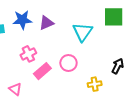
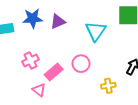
pink cross: (28, 54) -> (31, 60), moved
pink triangle: (15, 89) -> (39, 90), moved

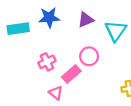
purple triangle: (58, 22) -> (86, 20), moved
pink circle: (81, 64) -> (89, 56), moved

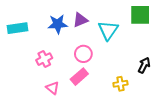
blue star: (49, 18) -> (58, 24), moved
pink rectangle: (71, 74) -> (79, 77), moved

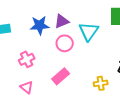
pink circle: (83, 54) -> (65, 43), moved
pink triangle: (53, 88) -> (27, 87), moved

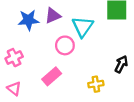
pink circle: (65, 43) -> (65, 45), moved

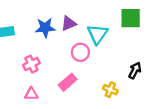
yellow cross: (96, 84) -> (110, 90), turned 32
pink triangle: (14, 89) -> (31, 94), turned -40

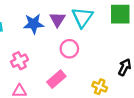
purple triangle: (69, 23) -> (57, 19), turned -35
cyan triangle: (98, 34) -> (82, 17), moved

